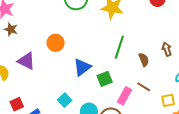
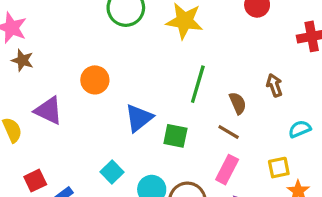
green square: (105, 79) -> (175, 136), turned 35
brown line: (144, 87) -> (229, 132), moved
pink rectangle: (124, 96) -> (227, 170), moved

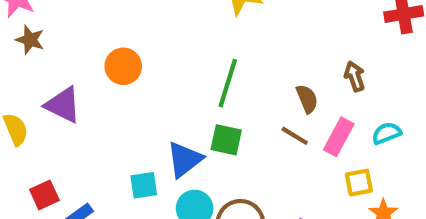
green line: (198, 84) -> (228, 83), moved
blue triangle: (139, 118) -> (185, 159), moved
pink rectangle: (227, 170) -> (339, 137), moved
cyan square: (112, 172) -> (144, 185), turned 35

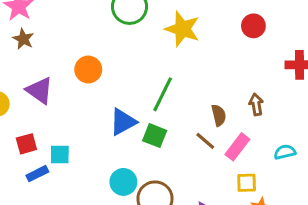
cyan semicircle: (386, 133) -> (285, 152), moved
blue triangle: (185, 159) -> (123, 122), moved
cyan square: (144, 185) -> (60, 155), moved
red square: (44, 195) -> (26, 144), moved

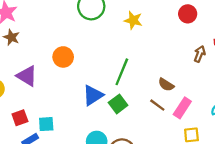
yellow star: (182, 29) -> (133, 20), size x0.7
brown arrow: (256, 105) -> (200, 54), moved, turned 35
brown semicircle: (219, 115) -> (166, 85), turned 140
green square: (155, 136) -> (118, 104), turned 36

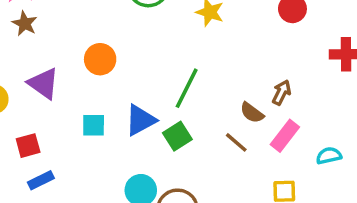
brown arrow: (200, 54) -> (281, 93), moved
pink rectangle: (182, 108) -> (285, 136), moved
cyan square: (46, 124) -> (94, 125), moved

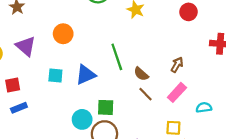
green line: (187, 88) -> (117, 57), turned -50
brown semicircle: (252, 113) -> (141, 74), moved
green square: (177, 136) -> (106, 107), moved, turned 30

